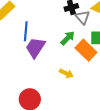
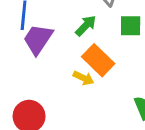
orange rectangle: (86, 50) -> (98, 60), moved

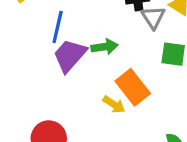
green arrow: (86, 26) -> (104, 47), moved, turned 30

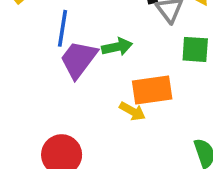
orange rectangle: (133, 87) -> (152, 90), turned -56

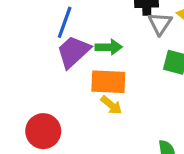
orange rectangle: (152, 90) -> (108, 82), moved

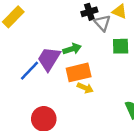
blue line: (65, 22) -> (29, 71), moved, turned 40

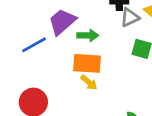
gray triangle: (102, 23) -> (130, 17), turned 30
purple trapezoid: (49, 59) -> (62, 22), moved

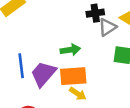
purple trapezoid: (62, 22) -> (43, 74), moved
blue line: (34, 45) -> (21, 66), turned -60

